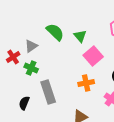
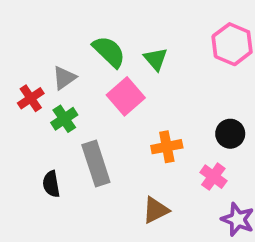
pink square: (93, 56) -> (126, 96), moved
green cross: (31, 68) -> (64, 119), turned 32
black semicircle: (24, 103) -> (51, 184), turned -32

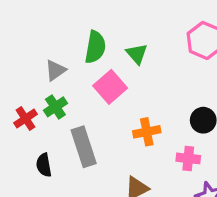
green semicircle: (109, 52) -> (95, 47), turned 56
red cross: (31, 98) -> (26, 119), moved
pink cross: (213, 177) -> (188, 158), turned -30

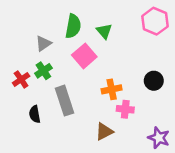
pink cross: (188, 158) -> (125, 109), moved

